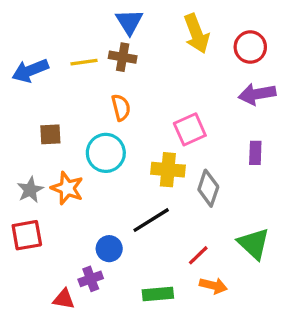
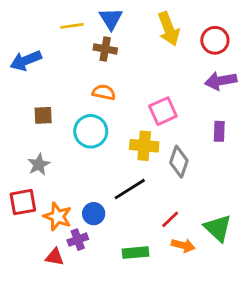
yellow line: (84, 62) -> (72, 26), moved
orange semicircle: (121, 108) -> (104, 92), turned -65
orange star: (67, 188) -> (58, 216), moved
gray star: (30, 190) -> (39, 165), moved
green triangle: (254, 244) -> (218, 228), moved

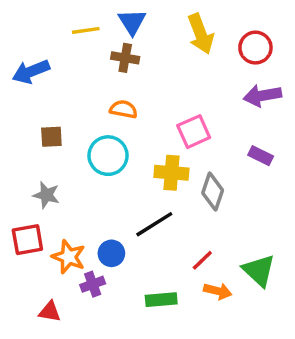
purple rectangle: (219, 131) -> (261, 156), turned -66
gray star: (39, 165) -> (46, 195), turned -30
red triangle: (55, 257) -> (50, 312), moved

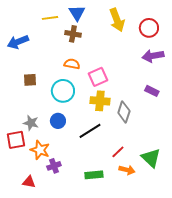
pink square: (194, 132) -> (98, 77), moved
gray star: (46, 195) -> (31, 123), moved
blue circle: (111, 253) -> (58, 121), moved

